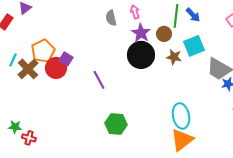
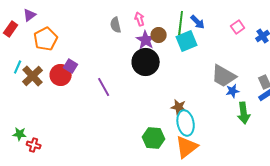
brown circle: (164, 34) -> (159, 35), moved
cyan square: (194, 46) -> (187, 41), moved
orange pentagon: (43, 51) -> (46, 39), moved
brown star: (174, 57) -> (179, 107), moved
green hexagon: (116, 124) -> (154, 138), moved

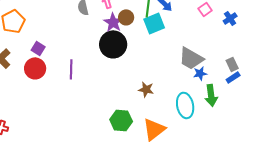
red circle: (61, 75) -> (35, 68), moved
purple line: (104, 87) -> (71, 69), turned 30
cyan ellipse: (186, 123) -> (185, 105), moved

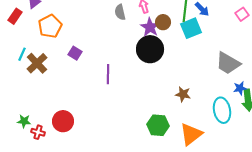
red circle: (35, 68) -> (63, 121), moved
blue star: (200, 73) -> (240, 88), moved

